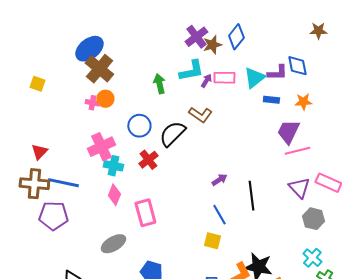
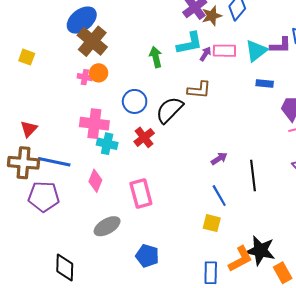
blue rectangle: (271, 100) -> (265, 83), moved
brown L-shape: (200, 115) -> (199, 90), turned -30
pink cross: (101, 147) -> (94, 124), turned 32
pink diamond: (114, 195) -> (95, 181), moved

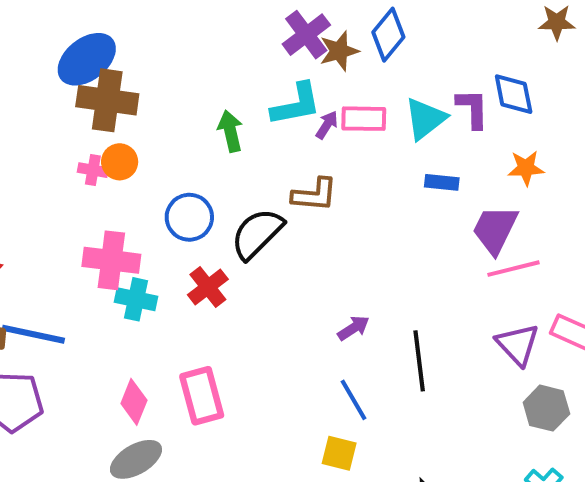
brown cross: (92, 41) -> (107, 100), turned -32
purple L-shape: (281, 45) -> (473, 108), turned -90
pink diamond: (95, 181) -> (134, 402), moved

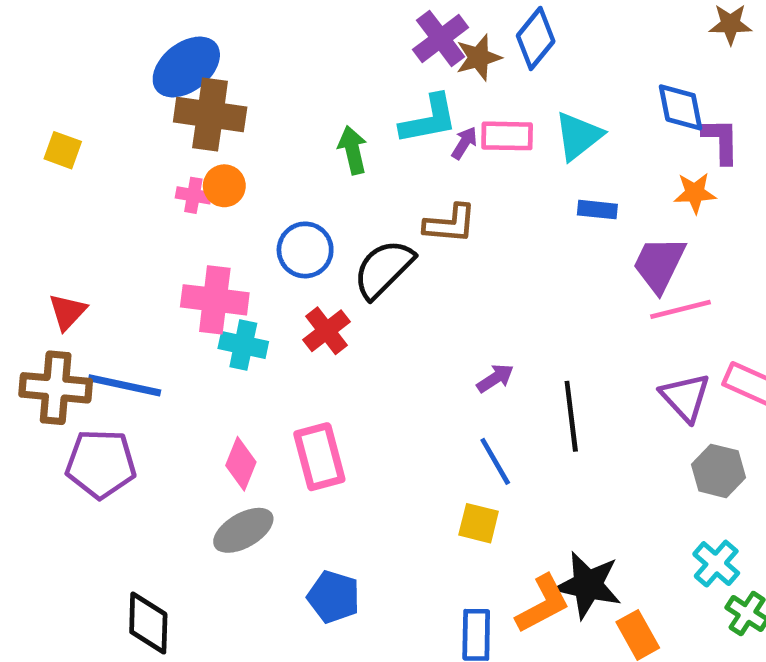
purple L-shape: (473, 108) -> (721, 141), moved

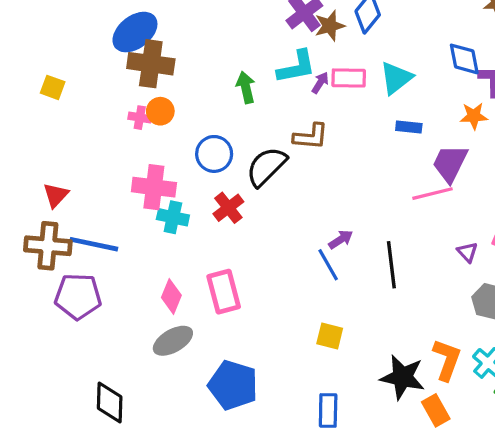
pink line: (681, 309) -> (433, 194), moved
purple triangle: (685, 397) -> (467, 252), size x0.6
blue line: (495, 461) -> (328, 265), moved
blue pentagon: (334, 597) -> (233, 385), size x1.4
orange L-shape: (543, 604) -> (447, 360), moved, turned -42

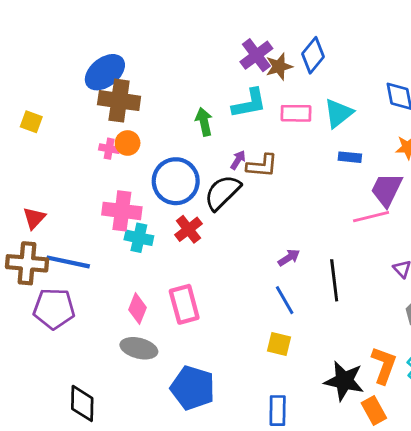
purple arrow: (320, 83) -> (238, 160), moved
blue circle: (214, 154) -> (176, 181), size x1.4
blue line: (328, 265) -> (285, 300), moved
gray ellipse: (173, 341) -> (139, 348), turned 44

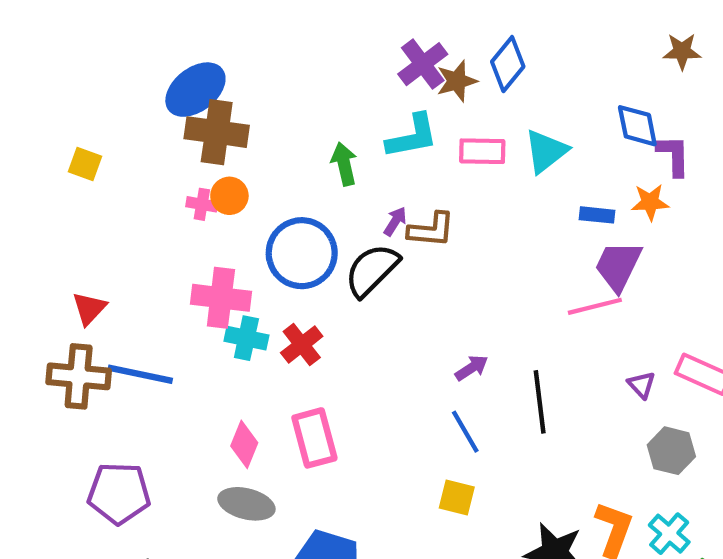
blue rectangle: (350, 157) -> (597, 215), moved
red cross: (188, 229) -> (302, 345), moved
purple pentagon: (54, 309) -> (119, 493), moved

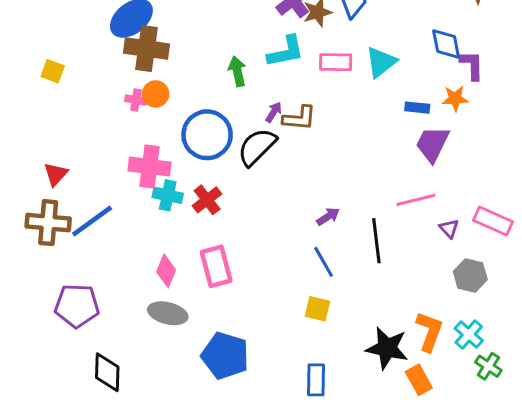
pink line: (595, 306) -> (416, 200), moved
blue line: (140, 374) -> (92, 221), turned -48

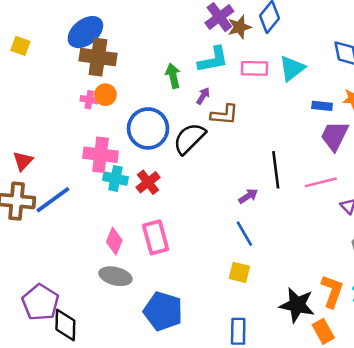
yellow square: (53, 71) -> (20, 46), moved
purple arrow: (274, 112) -> (203, 96), moved
black line: (376, 241) -> (276, 170), moved
purple pentagon: (77, 306) -> (40, 302), moved, turned 30

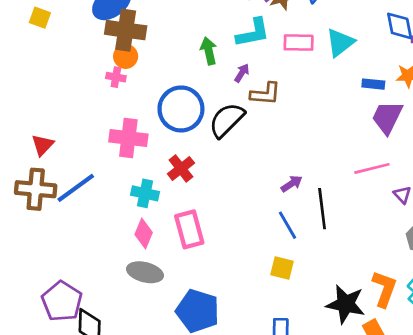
orange circle: (105, 95) -> (126, 56), moved
black line: (276, 170) -> (322, 209), moved
cyan cross: (115, 179) -> (145, 193), moved

